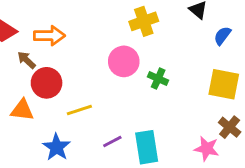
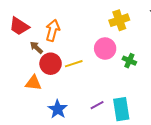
orange arrow: (49, 36) -> (53, 30), turned -75
yellow line: (79, 110) -> (74, 64), moved

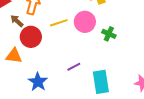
yellow line: (74, 64) -> (59, 23), moved
purple line: (97, 105) -> (74, 67), moved

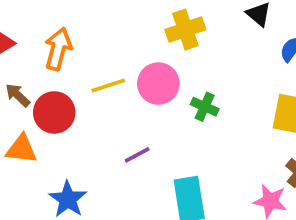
brown arrow: (17, 21) -> (18, 95), moved
purple line: (74, 67) -> (137, 155), moved

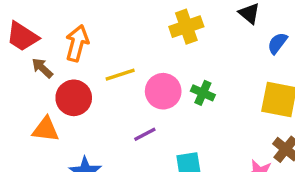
pink circle: (158, 84) -> (163, 91), moved
brown arrow: (18, 95) -> (42, 68), moved

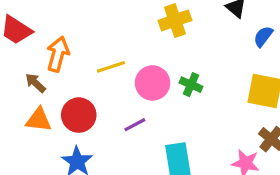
orange arrow: (77, 43) -> (58, 54), moved
brown arrow: (42, 68) -> (35, 83), moved
red circle: (74, 98) -> (79, 115), moved

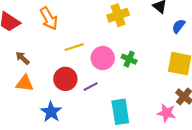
orange arrow: (58, 54) -> (49, 18), moved, turned 135
red circle: (79, 115) -> (65, 79), moved

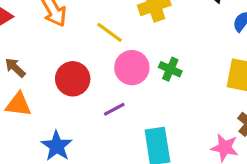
yellow line: (74, 47) -> (109, 32), moved, turned 54
red circle: (65, 79) -> (73, 79), moved

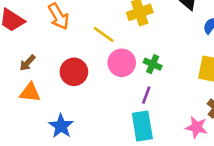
brown arrow: (15, 68) -> (27, 63), turned -90
purple line: (114, 109) -> (146, 95), moved, turned -42

